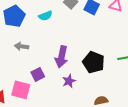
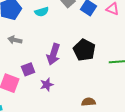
black pentagon: (94, 62) -> (84, 50), moved
purple star: (69, 81) -> (47, 85), moved

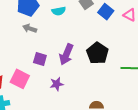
gray arrow: (15, 40) -> (30, 28), moved
purple square: (28, 69) -> (40, 59), moved, turned 32

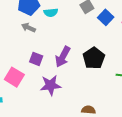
cyan semicircle: (59, 11) -> (51, 13), moved
purple star: (57, 84) -> (51, 85), size x1.5

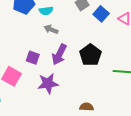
gray arrow: (28, 28) -> (51, 29), moved

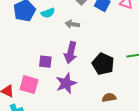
gray arrow: (51, 29) -> (72, 24), moved
black pentagon: (90, 55) -> (103, 64), moved

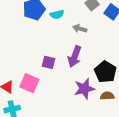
purple star: (66, 83) -> (84, 89), moved
brown semicircle: (109, 97) -> (107, 96), moved

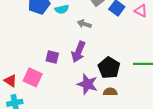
purple star: (84, 89) -> (87, 84), turned 30

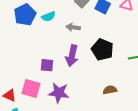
black pentagon: (109, 68) -> (102, 50), moved
purple star: (87, 84) -> (59, 93), moved

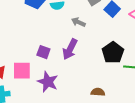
black pentagon: (102, 50) -> (113, 53), moved
pink square: (31, 89) -> (22, 71), turned -30

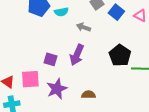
purple star: (48, 82) -> (57, 89), turned 30
brown semicircle: (98, 92) -> (88, 95), moved

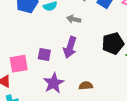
black pentagon: (120, 55) -> (113, 43), turned 30
pink square: (30, 79) -> (19, 64), moved

